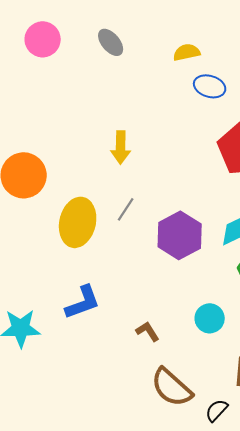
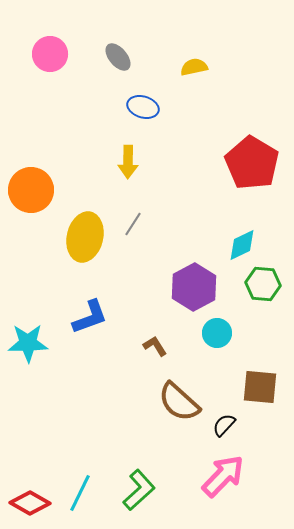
blue ellipse: (210, 86) -> (143, 107), moved
purple hexagon: (180, 235) -> (194, 287), moved

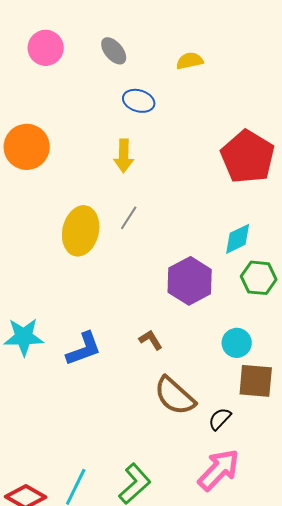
orange circle: (31, 190) -> (27, 147), moved
blue L-shape: (90, 317) -> (84, 349), moved
cyan circle: (217, 333) -> (237, 343), moved

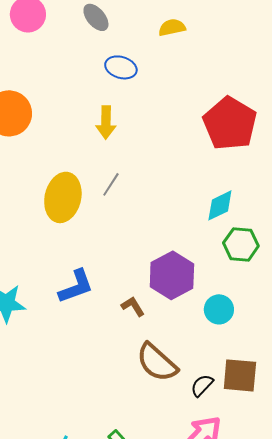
purple hexagon: (190, 281) -> (172, 275), moved
blue L-shape: (84, 349) -> (76, 286), moved
brown square: (256, 381) -> (240, 375), moved

